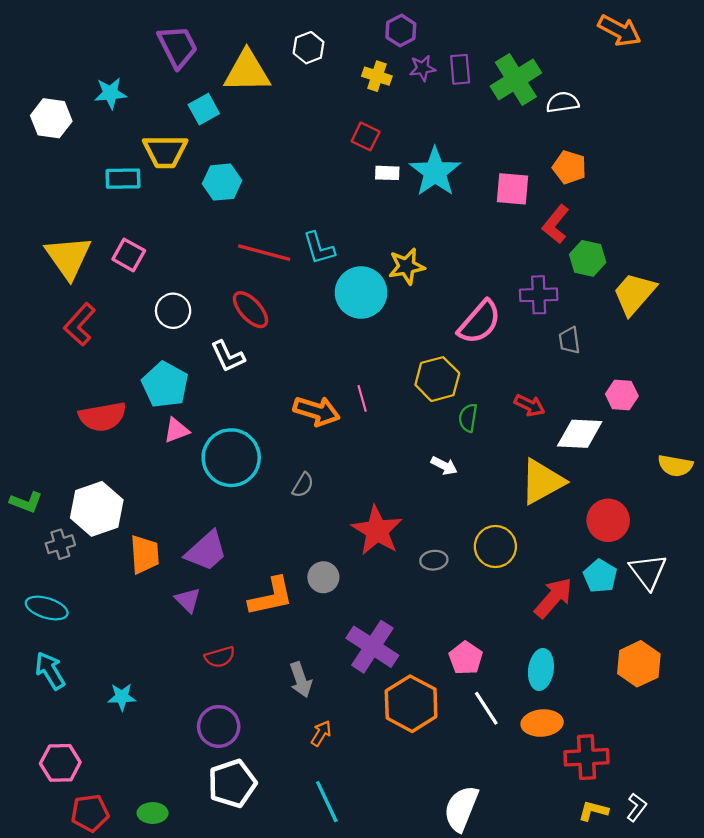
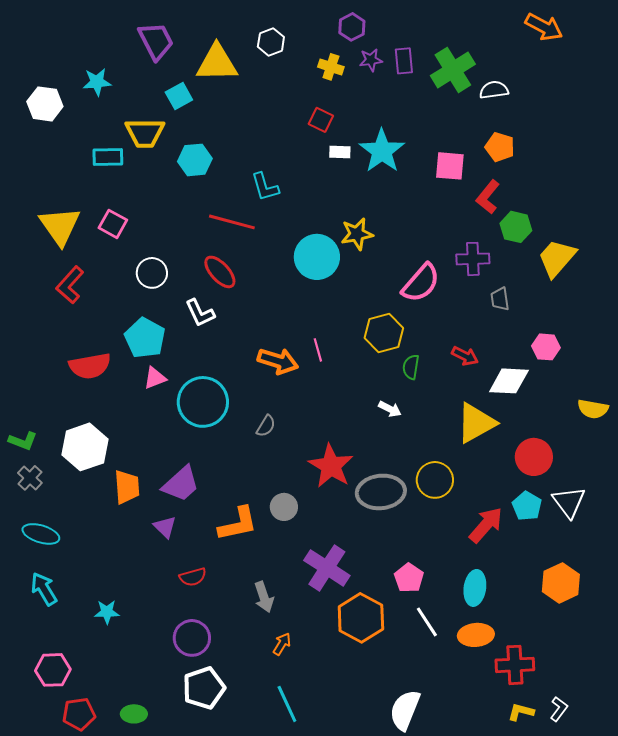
cyan L-shape: (319, 248) -> (265, 187), moved
gray cross: (60, 544) -> (30, 478), moved, turned -30
gray ellipse: (434, 560) -> (381, 492), size x2.0

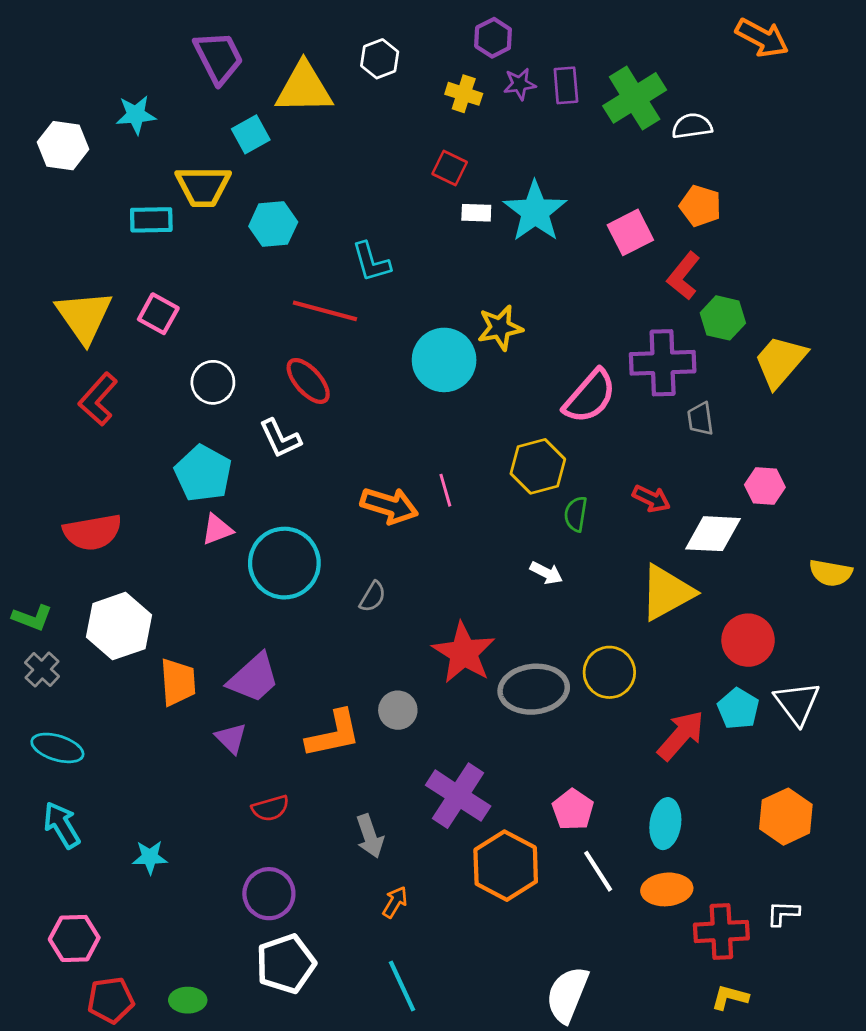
pink square: (450, 166) -> (630, 232), turned -32
purple cross: (473, 259) -> (663, 363), size x1.4
red semicircle: (90, 366) -> (92, 532), moved
white L-shape: (559, 709) -> (783, 913), moved, turned -125

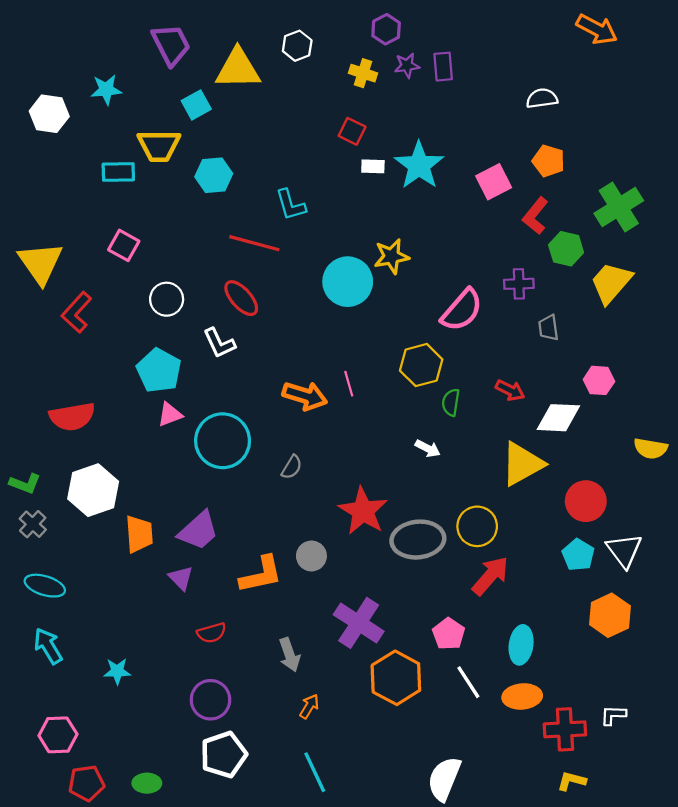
green cross: (635, 98) -> (619, 207), moved
yellow triangle: (84, 317) -> (40, 263), moved
purple cross: (663, 363) -> (519, 284), size x0.6
red arrow: (681, 735) -> (490, 576), moved
orange hexagon: (786, 817) -> (610, 615), moved

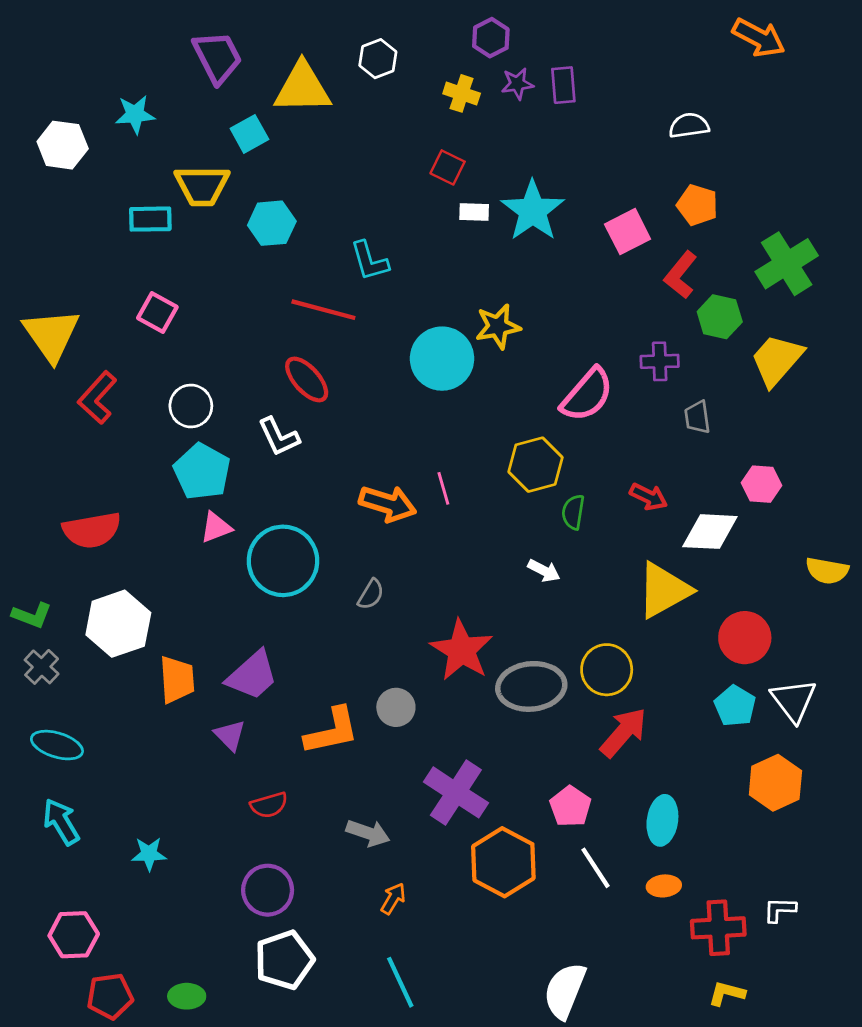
white circle: (167, 299) -> (191, 406), moved
gray arrow: (289, 655) -> (368, 833), turned -52
orange ellipse: (522, 696) -> (664, 886), size x0.7

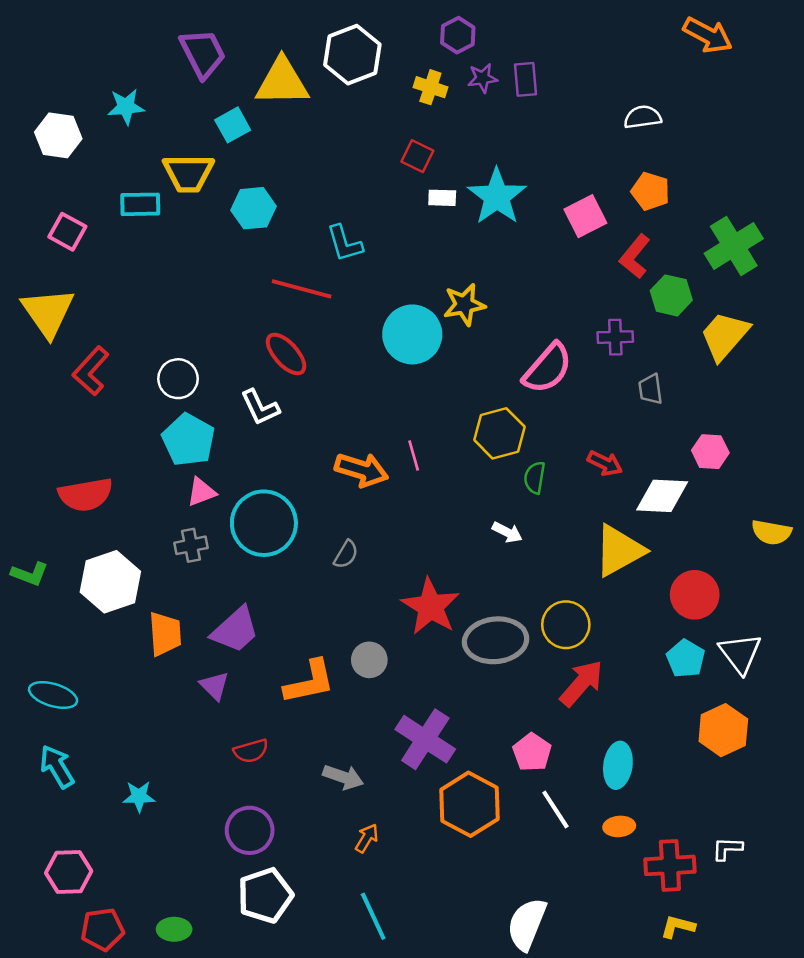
white hexagon: (378, 59) -> (352, 55), size x1.6
pink square: (157, 313) -> (67, 232), moved
gray cross: (42, 667) -> (191, 545), moved, turned 36

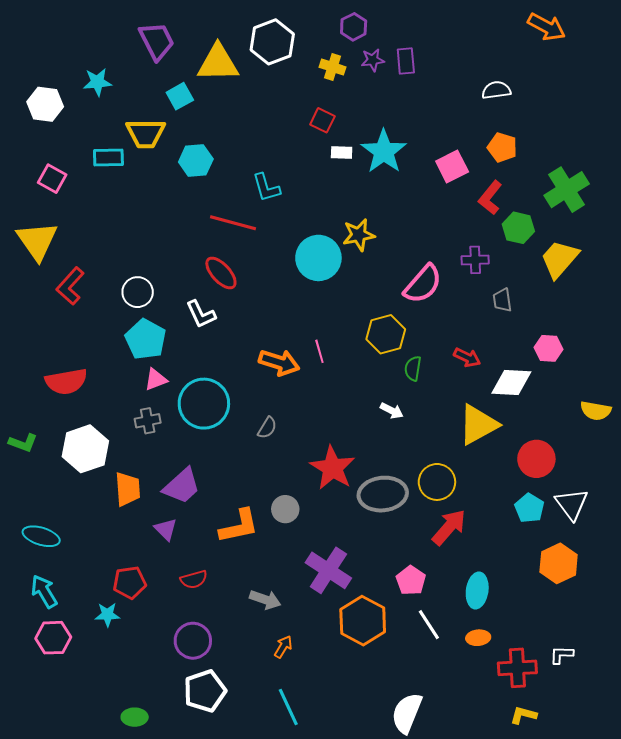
pink hexagon: (69, 872) -> (53, 638), moved
red pentagon: (103, 929) -> (130, 582), moved

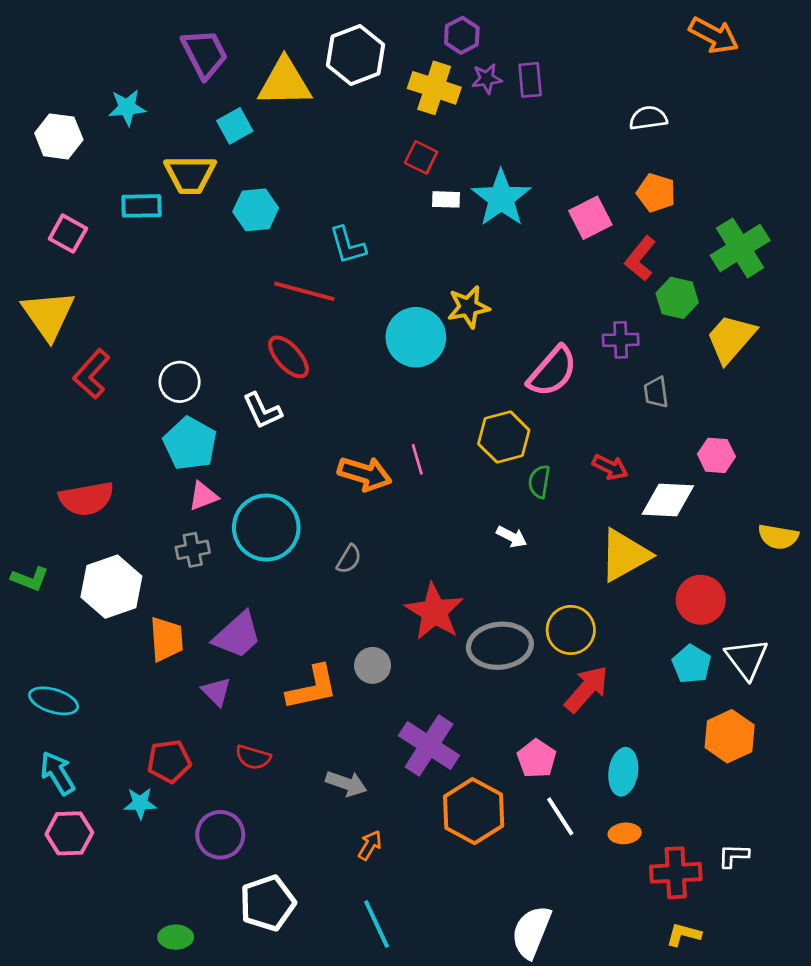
yellow cross: (332, 67) -> (434, 88), size x1.5
red semicircle: (194, 579) -> (253, 757), turned 32
purple circle: (193, 641) -> (220, 835), moved

